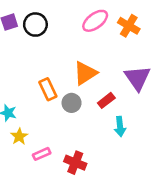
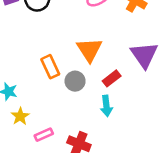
orange triangle: (85, 73) -> (89, 50), turned -30
cyan arrow: (120, 127) -> (106, 106), moved

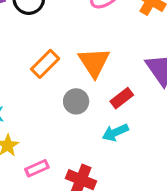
orange rectangle: (50, 67) -> (45, 64), moved, turned 70
cyan arrow: (106, 106) -> (115, 132), turned 72

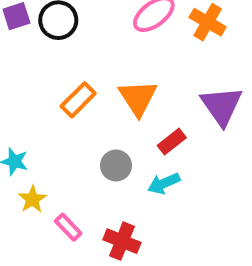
gray circle: (76, 101) -> (116, 165), moved
pink rectangle: (37, 168) -> (68, 227), turned 70

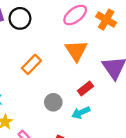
orange triangle: (138, 98) -> (76, 51), moved

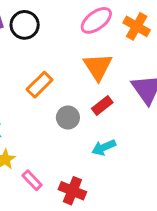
red rectangle: (85, 88) -> (102, 106), moved
gray circle: (53, 102) -> (68, 118), moved

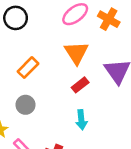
gray circle: (68, 118) -> (25, 105), moved
cyan arrow: (104, 147) -> (81, 120), turned -72

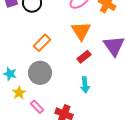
gray circle: (25, 105) -> (40, 73), size x1.5

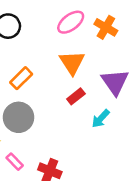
cyan arrow: (85, 85) -> (101, 119), moved, turned 49

